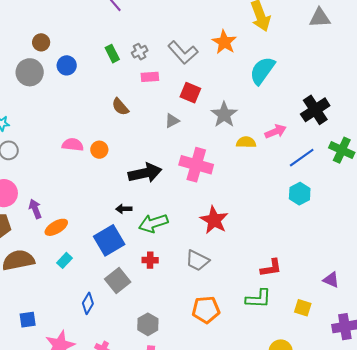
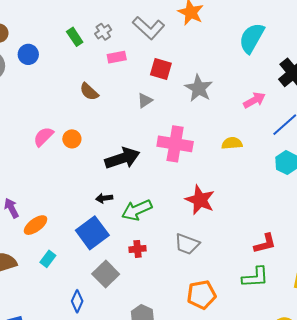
cyan semicircle: (262, 71) -> (252, 38), moved
yellow semicircle: (246, 142) -> (232, 143), moved
pink semicircle: (73, 145) -> (43, 137), turned -45

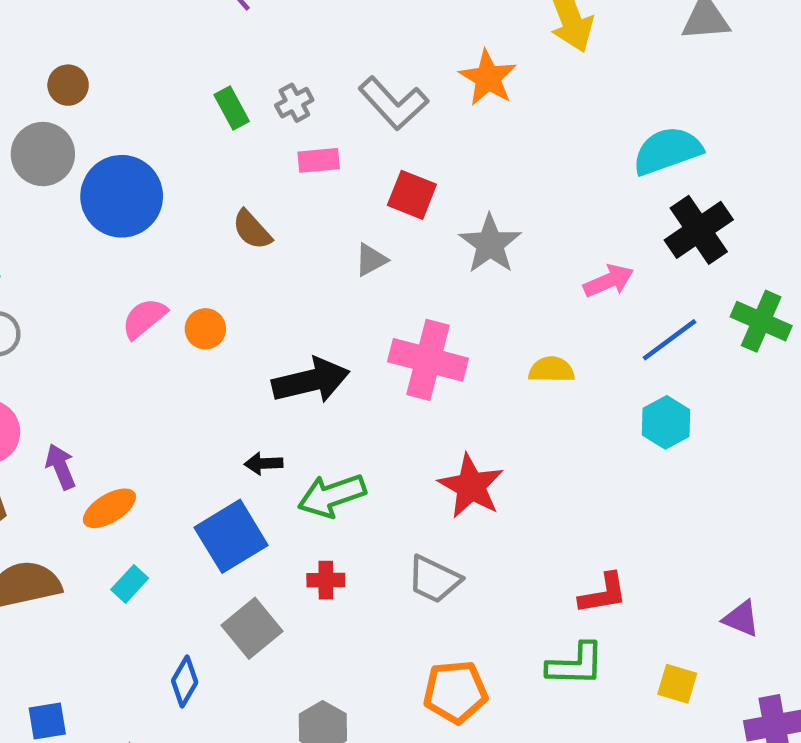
cyan semicircle: (252, 38) -> (667, 151), moved, turned 36
blue circle: (28, 54) -> (122, 196), moved, size x1.8

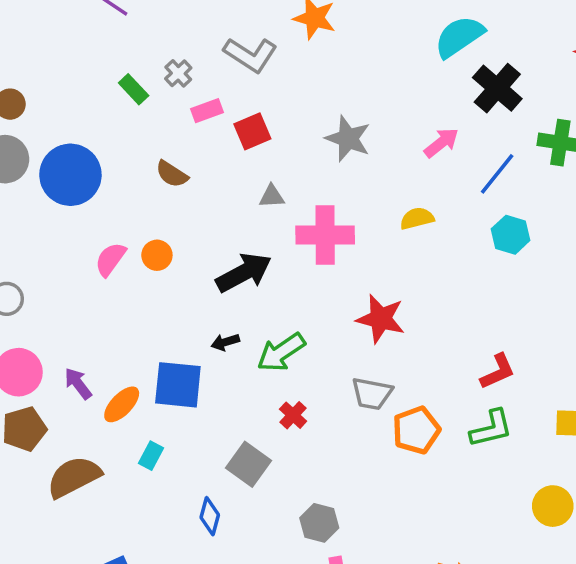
red square: (412, 195) -> (252, 131), moved, turned -30
gray triangle: (371, 260) -> (272, 196), moved, turned 40
blue square: (231, 536) -> (178, 385), moved, turned -38
red cross: (326, 580) -> (293, 415), turned -32
orange pentagon: (455, 692) -> (416, 430), moved

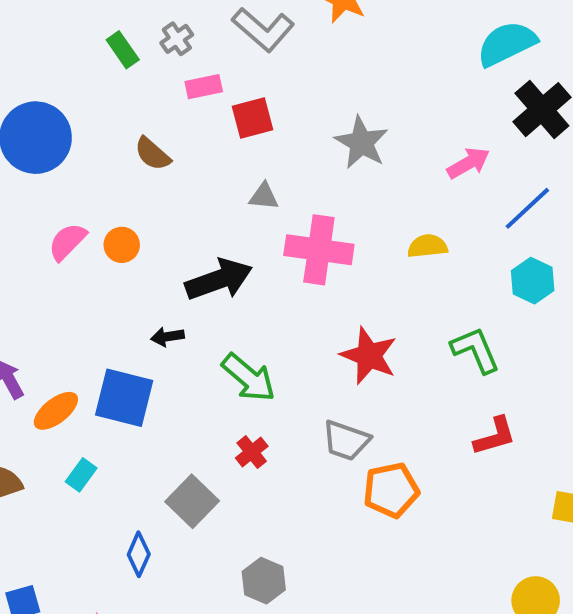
black arrow: (225, 342) -> (167, 337), moved
green arrow: (281, 352) -> (249, 378), turned -114
green L-shape: (491, 429) -> (475, 350), moved, turned -108

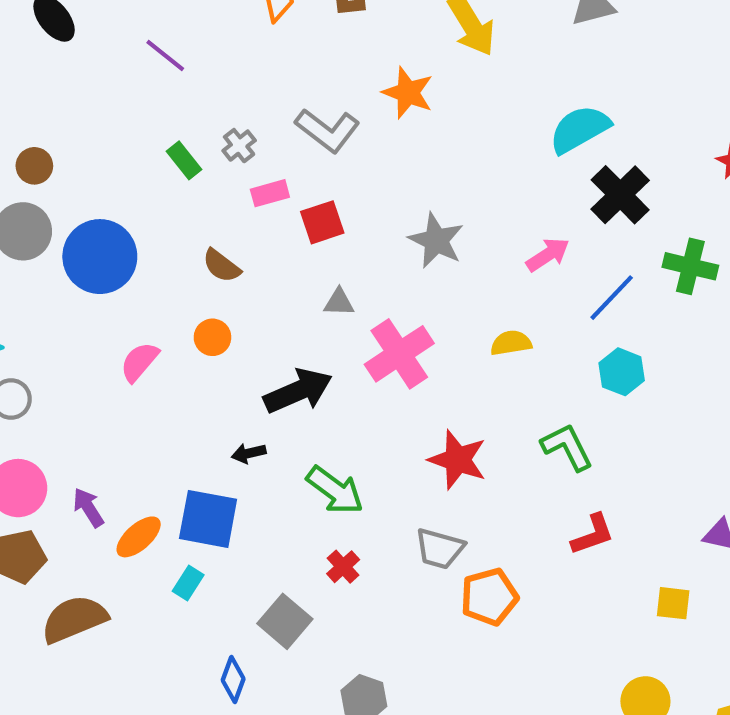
orange circle: (122, 245) -> (212, 337), moved
pink cross: (319, 250) -> (399, 354), turned -38
cyan rectangle: (81, 475) -> (188, 583), moved

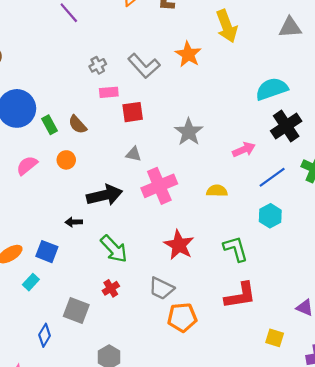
green rectangle: (184, 160) -> (49, 125), moved
blue square: (208, 519) -> (47, 252), size x0.7
red L-shape: (593, 535) -> (240, 296), size x1.4
gray square: (285, 621) -> (76, 311), turned -30

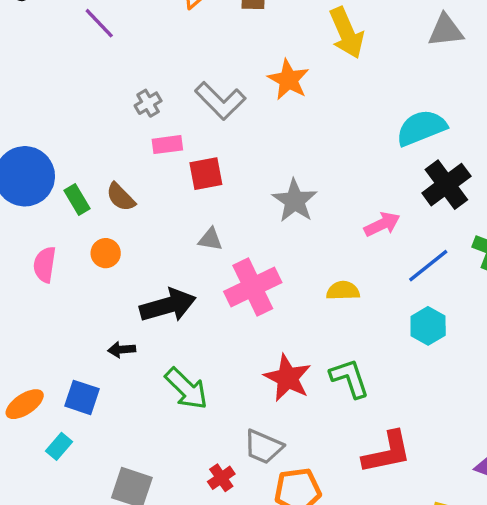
pink semicircle: (27, 165) -> (45, 265), turned -40
green L-shape: (236, 249) -> (350, 378), moved
red cross: (111, 288) -> (221, 478), moved

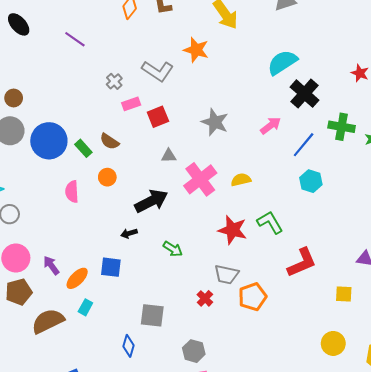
yellow semicircle: (343, 291) -> (241, 180), moved
green arrow: (186, 389) -> (173, 249), size x0.7
cyan rectangle: (59, 446) -> (85, 307), moved

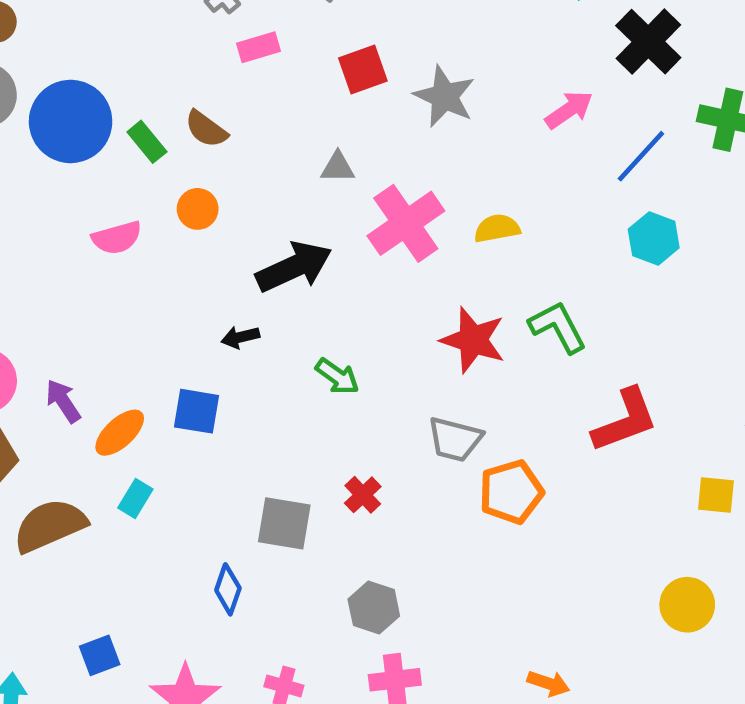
red square: (158, 117) -> (363, 70), moved
pink semicircle: (72, 192) -> (117, 238), turned -105
red cross: (205, 298) -> (363, 495), moved

